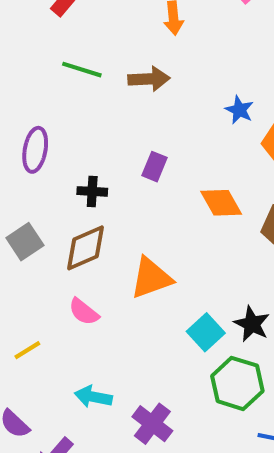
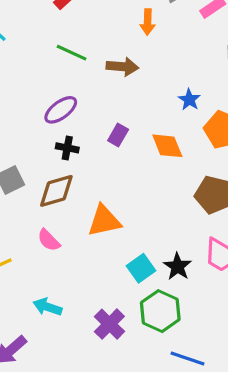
purple ellipse: (35, 150) -> (61, 110), moved, turned 36
orange diamond: (221, 203) -> (167, 146), moved
purple cross: (152, 424) -> (109, 324), moved

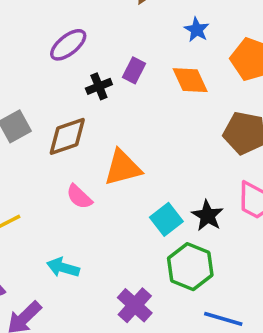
blue star: (189, 100) -> (197, 30), moved
black cross: (67, 148) -> (99, 86), moved, turned -30
pink semicircle: (49, 240) -> (79, 197), moved
purple cross: (109, 324) -> (135, 305), moved

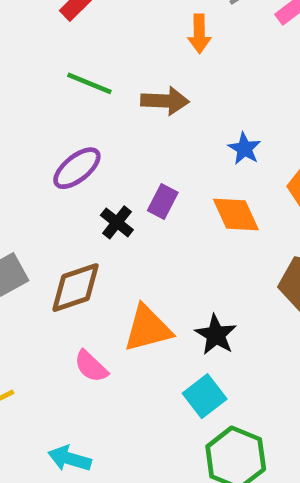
black cross: (99, 86) -> (117, 222), turned -30
black star: (207, 216) -> (216, 335), moved

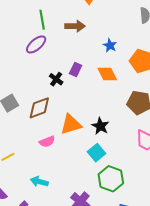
green line: (89, 83) -> (42, 20), turned 60
purple ellipse: (77, 168) -> (36, 44), moved
pink semicircle: (91, 366) -> (47, 142), turned -63

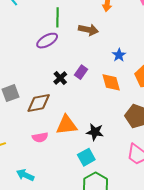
black star: (100, 126) -> (95, 132), turned -30

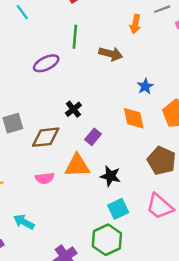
purple ellipse: (47, 41) -> (46, 63), moved
purple rectangle: (81, 72) -> (93, 137), moved
cyan square: (86, 157) -> (118, 209), moved

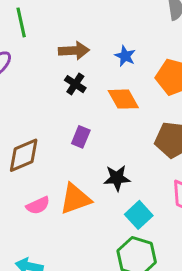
brown arrow: (111, 54) -> (74, 51), moved
black cross: (73, 109) -> (75, 84), moved
orange triangle: (77, 166) -> (75, 199), moved

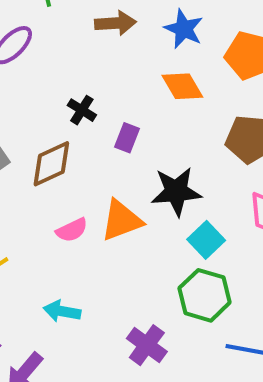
blue star: (125, 56) -> (184, 29), size x1.4
black cross: (75, 84) -> (82, 110), moved
black star: (117, 178) -> (176, 191), size x1.4

